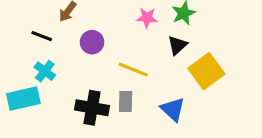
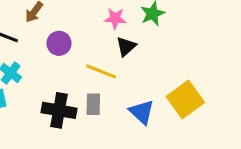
black triangle: (177, 45) -> (126, 46), moved
yellow square: (206, 71) -> (185, 99), moved

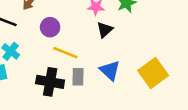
yellow line: (101, 71) -> (65, 53), moved
blue triangle: (142, 112) -> (110, 70), moved

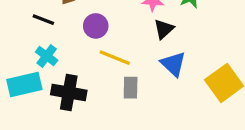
blue triangle: (110, 70) -> (173, 64), moved
black cross: (50, 82) -> (69, 92), moved

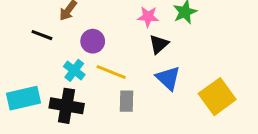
cyan cross: (47, 56) -> (74, 70), moved

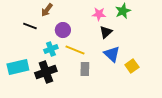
cyan cross: (74, 70) -> (51, 49), turned 32
yellow square: (217, 97) -> (132, 66), moved, size x0.6
black cross: (67, 106) -> (46, 72), turned -30

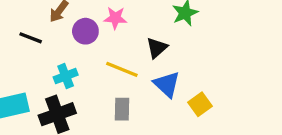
pink star: (99, 14) -> (115, 18), moved
purple circle: (63, 30) -> (85, 31), moved
yellow line: (75, 50) -> (122, 69), moved

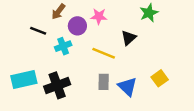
cyan cross: (66, 76) -> (63, 46), moved
blue triangle: (167, 84) -> (127, 87), moved

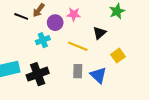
black line: (38, 31) -> (21, 16), moved
yellow square: (160, 78) -> (118, 56), moved

